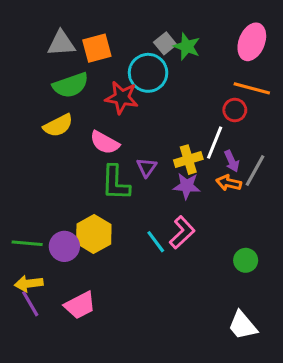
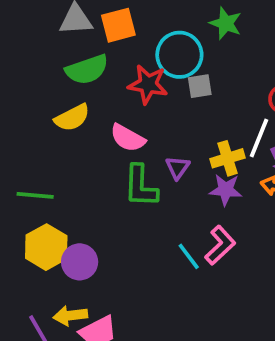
gray square: (165, 43) -> (200, 86), moved, turned 30
yellow hexagon: (94, 234) -> (46, 247), moved
green line: (27, 243) -> (35, 195), moved
yellow arrow: (29, 284) -> (70, 316), moved

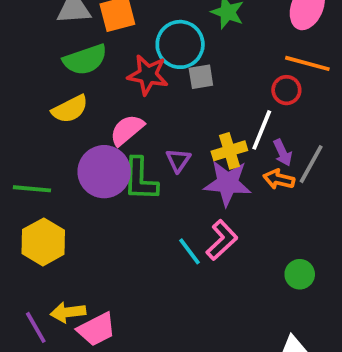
pink semicircle: (128, 138) -> (127, 130), turned 111
purple star: (226, 190) -> (228, 183), size x1.4
purple circle: (80, 262) -> (104, 172), moved, size x1.4

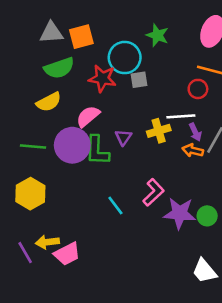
white line: (262, 130) -> (181, 116), turned 64
purple star: (228, 183) -> (180, 213), moved
green line: (32, 189) -> (33, 147), moved
cyan line: (190, 251) -> (115, 205), moved

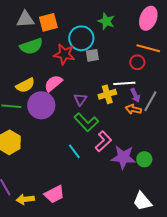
yellow semicircle: (49, 102) -> (25, 85), moved
green L-shape: (97, 150) -> (86, 122), moved, turned -45
yellow arrow: (47, 242) -> (25, 199), moved
pink trapezoid: (67, 254) -> (54, 194), moved

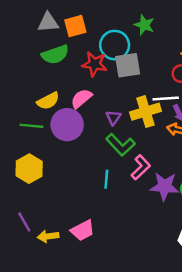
gray square: (92, 55) -> (128, 65), size x1.6
yellow cross: (107, 94) -> (145, 112), size x1.4
cyan line: (74, 151) -> (106, 179), turned 42

